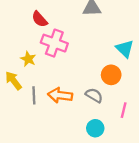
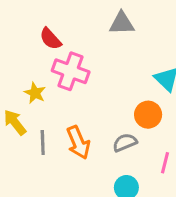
orange arrow: (60, 95) -> (78, 143), turned -120
gray semicircle: (94, 95) -> (125, 143), turned -54

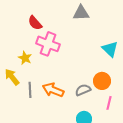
orange circle: (148, 115) -> (102, 81), moved
orange arrow: (78, 143) -> (53, 90), turned 135

